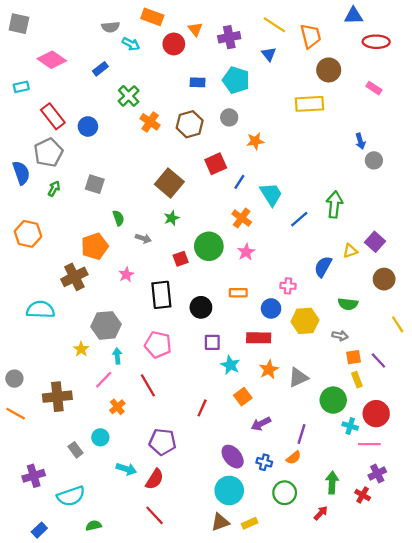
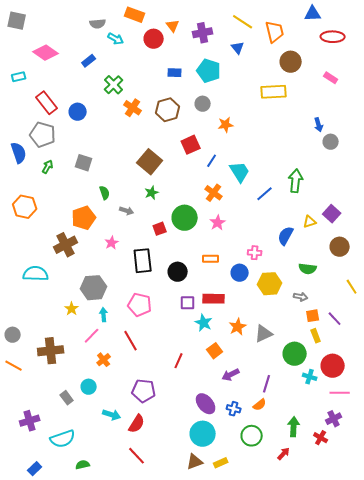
gray pentagon: (48, 152) -> (43, 135), turned -30
red rectangle: (259, 338) -> (214, 299), moved
pink line: (369, 444) -> (340, 393), moved

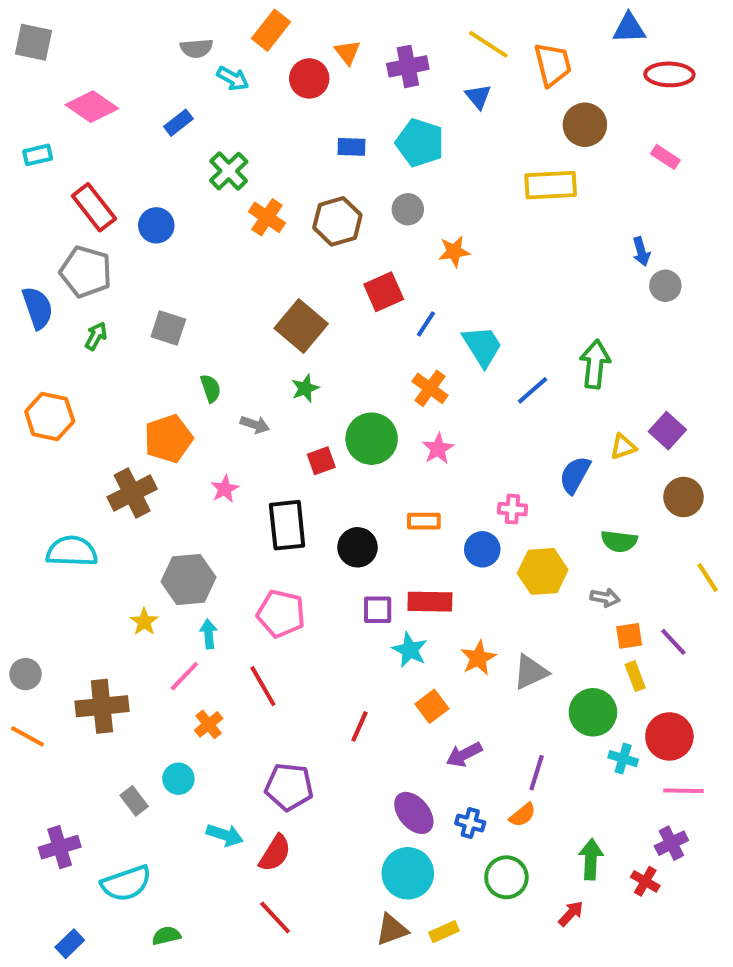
orange rectangle: (135, 15) -> (271, 30), turned -72

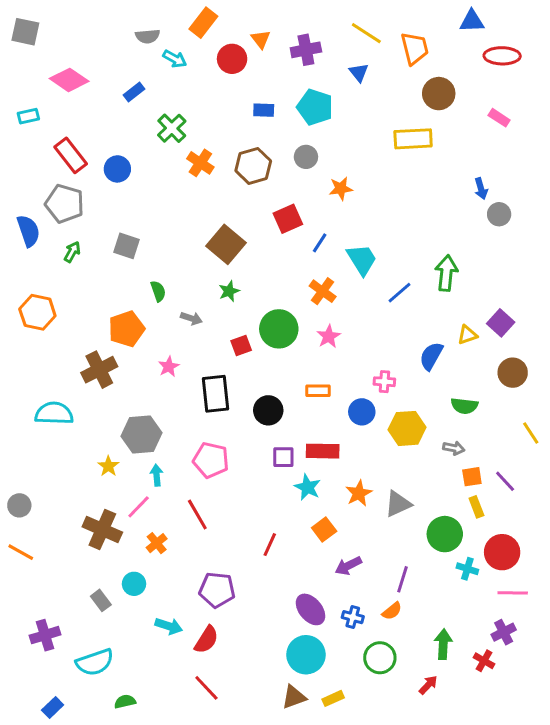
brown cross: (102, 706) -> (102, 530), moved, turned 30

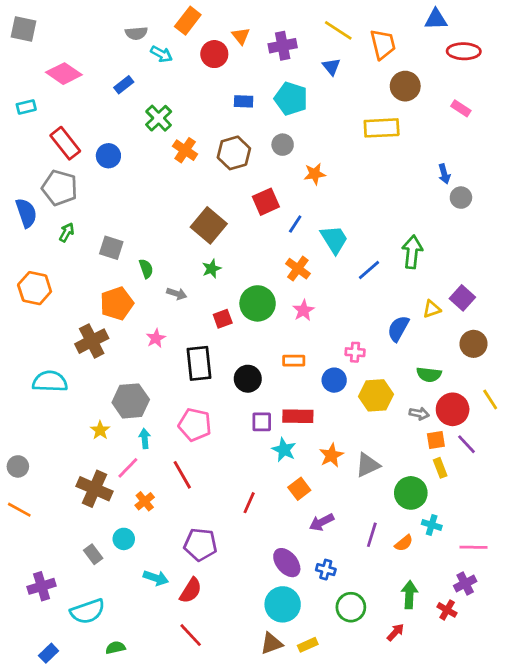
gray square: (126, 246) -> (111, 248), moved
red circle: (502, 552) -> (453, 409), moved
orange semicircle: (392, 611) -> (404, 543), moved

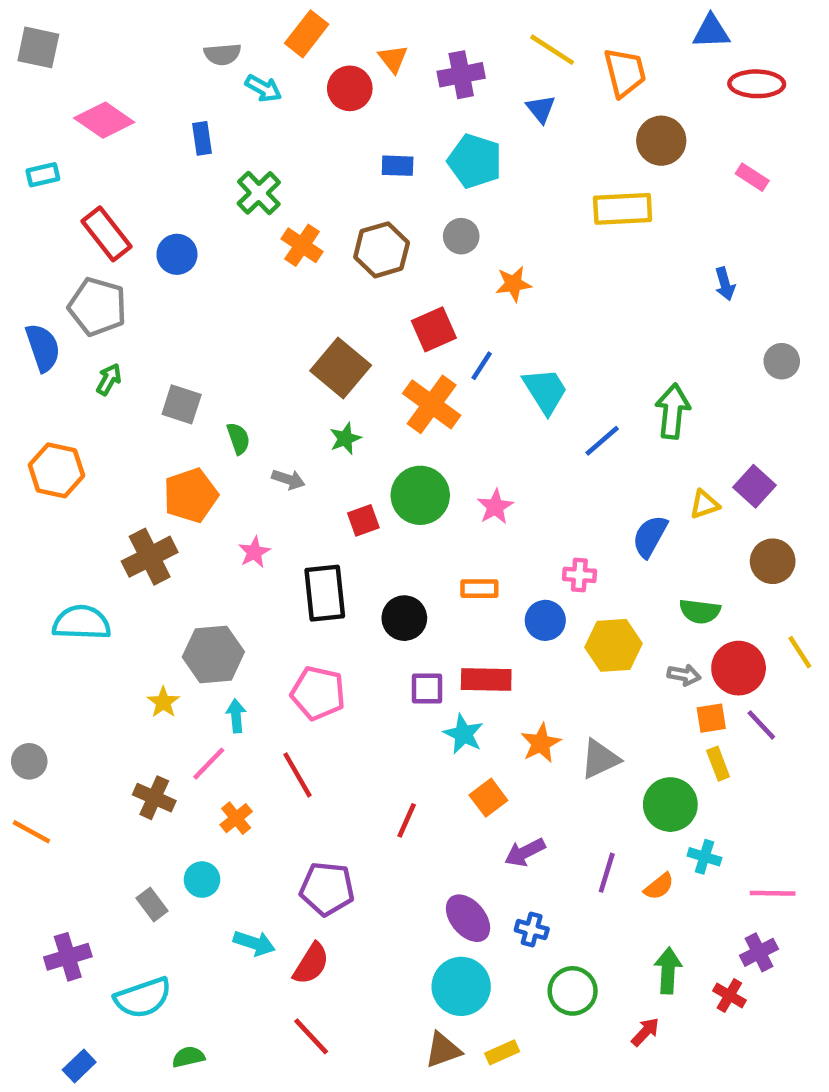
blue rectangle: (124, 85) -> (202, 138), turned -60
gray circle: (461, 198) -> (782, 361), moved
orange cross: (298, 269) -> (432, 404), moved, size x1.4
brown cross: (95, 489) -> (154, 798), size x0.7

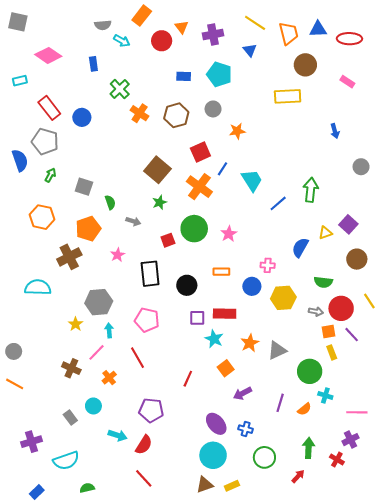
blue triangle: (711, 32) -> (318, 29), moved
orange hexagon: (56, 470) -> (42, 217), moved

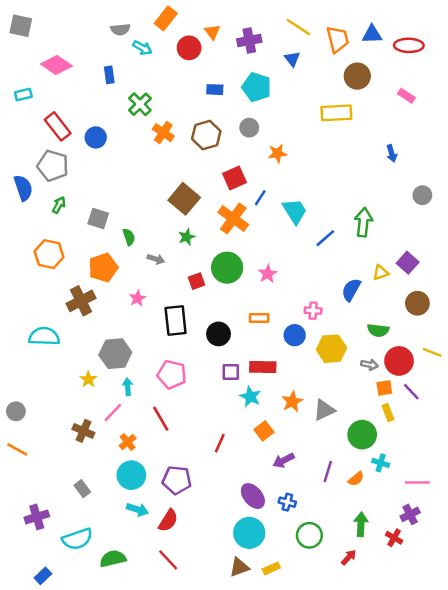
yellow line: (369, 301) -> (432, 352), turned -35
cyan circle: (93, 406) -> (131, 475), moved, size x1.5
green semicircle: (87, 488) -> (113, 559), moved, size x1.5

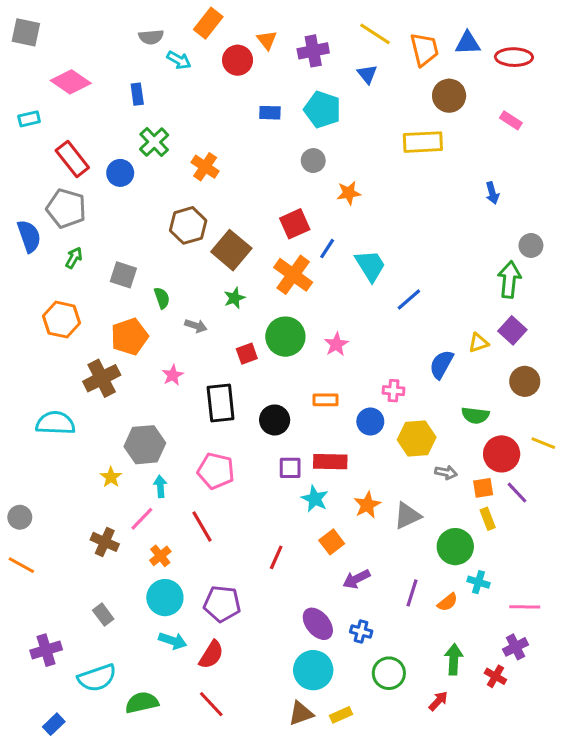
green cross: (140, 104) -> (154, 142), moved
brown hexagon: (206, 135) -> (188, 225), moved
green arrow: (363, 222) -> (509, 279), moved
gray arrow: (370, 365) -> (446, 472), moved

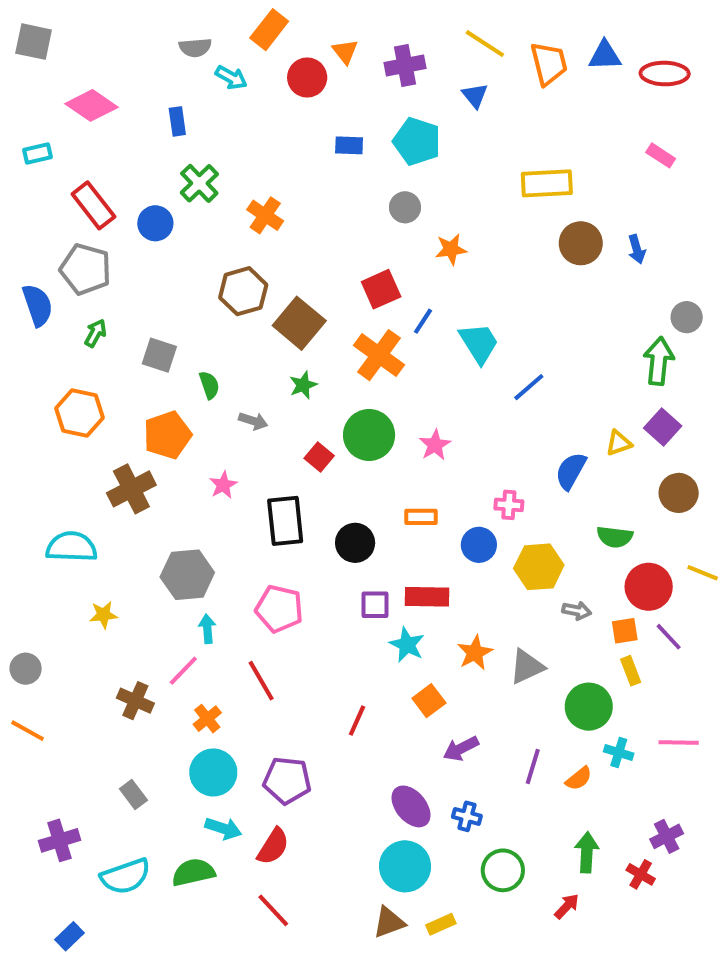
brown circle: (449, 96) -> (581, 243), moved
red square: (247, 354) -> (319, 457), turned -30
yellow star: (111, 477) -> (103, 615), moved, turned 30
pink line: (525, 607) -> (679, 743), moved
green semicircle: (142, 703) -> (193, 872), moved

